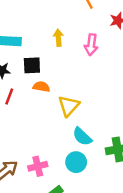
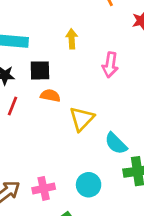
pink arrow: (91, 45) -> (110, 65), moved
cyan semicircle: (82, 137) -> (116, 143), moved

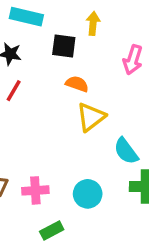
black square: (40, 70) -> (64, 46), moved
orange semicircle: (50, 96) -> (77, 84), moved

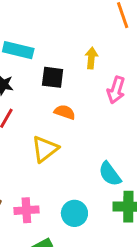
yellow arrow: (93, 23) -> (91, 58), moved
yellow triangle: (91, 117) -> (45, 149), moved

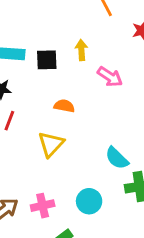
black square: (53, 77) -> (47, 60), moved
pink arrow: (116, 90) -> (110, 77), turned -65

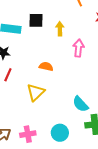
black square: (47, 60) -> (36, 20), moved
pink arrow: (110, 77) -> (78, 48), turned -120

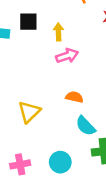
pink arrow: (78, 48) -> (67, 56), moved, turned 66
orange semicircle: (46, 66) -> (74, 97), moved

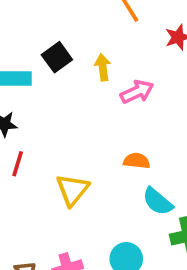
black square: (28, 22) -> (57, 57), turned -30
pink arrow: (67, 56) -> (137, 92), moved

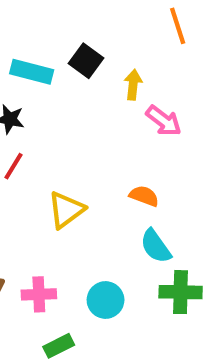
black square: (57, 57) -> (86, 61), turned -32
pink arrow: (137, 92) -> (164, 121), turned 48

